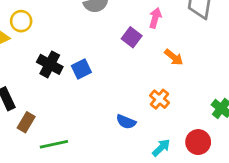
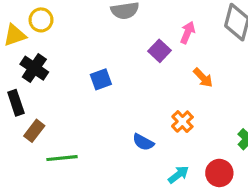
black cross: (50, 64) -> (34, 68), moved

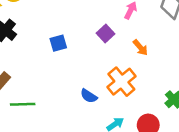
purple square: (160, 51) -> (106, 33), moved
orange cross: (182, 122) -> (121, 82), size x1.6

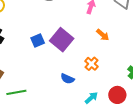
purple square: (106, 33) -> (62, 40), moved, size x1.6
orange cross: (121, 82) -> (92, 64), size x0.6

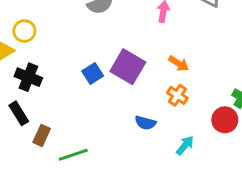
orange arrow: (103, 35) -> (179, 63), moved
red circle: (117, 95) -> (225, 120), moved

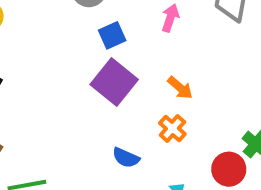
blue square: (93, 73) -> (112, 35), moved

